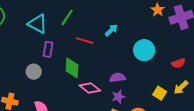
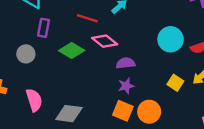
cyan circle: (144, 50) -> (171, 39), moved
green diamond: (72, 68) -> (72, 50), turned -65
pink diamond: (90, 88) -> (105, 41), moved

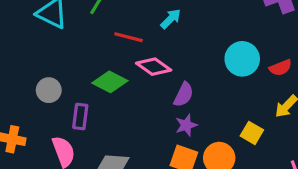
purple rectangle: (44, 28) -> (80, 117), moved
purple semicircle: (126, 63) -> (184, 95), turned 126
yellow square: (175, 83) -> (252, 133), moved

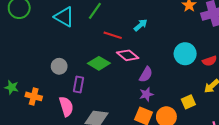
yellow square: (252, 133) -> (188, 102), turned 32

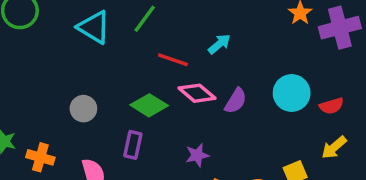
purple semicircle: (146, 74) -> (236, 101), moved
purple rectangle: (78, 85) -> (133, 145), moved
purple star: (146, 94) -> (197, 155), moved

